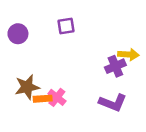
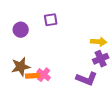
purple circle: (18, 34) -> (21, 30), moved
purple cross: (115, 66) -> (101, 59), moved

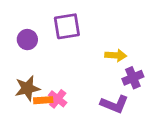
purple square: (51, 20) -> (67, 26), size x1.5
yellow arrow: (99, 42) -> (116, 55), moved

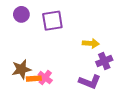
purple circle: (27, 40) -> (21, 14), moved

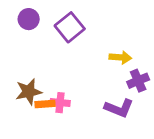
purple square: (52, 21) -> (70, 27), turned -30
pink cross: (45, 78) -> (60, 103), turned -32

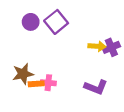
purple circle: (29, 19) -> (31, 22), moved
purple cross: (138, 81) -> (111, 47), moved

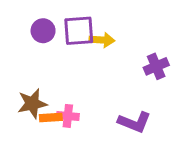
purple square: (56, 22) -> (79, 31), turned 35
yellow arrow: (97, 46) -> (102, 40), moved

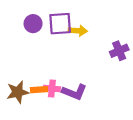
brown star: (32, 104) -> (18, 92), moved
purple L-shape: (134, 122) -> (74, 92), moved

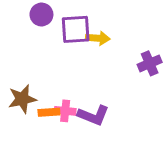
purple circle: (33, 24) -> (41, 15), moved
brown star: (18, 92) -> (22, 99), moved

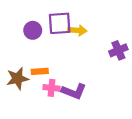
purple circle: (41, 15) -> (33, 30), moved
orange rectangle: (49, 112) -> (40, 71), moved

